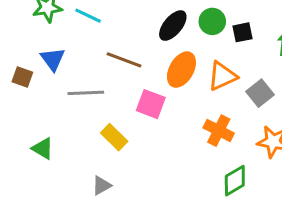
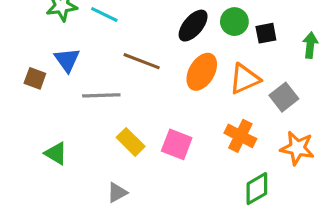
pink square: (151, 104) -> (177, 144), moved

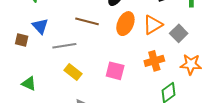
orange cross: (240, 136) -> (154, 61), turned -36
yellow rectangle: (131, 142) -> (73, 72), moved
green triangle: (56, 153) -> (29, 83), moved

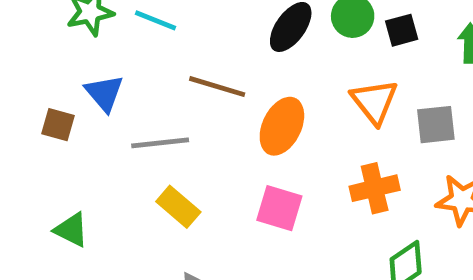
orange ellipse: (125, 24) -> (282, 126), moved
orange triangle: (153, 25) -> (374, 102), turned -40
gray square: (179, 33) -> (436, 125), turned 36

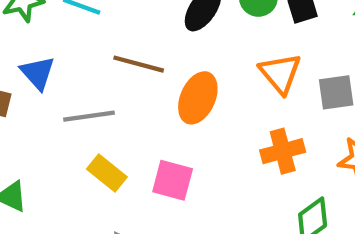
pink square: (279, 208) -> (173, 180), moved

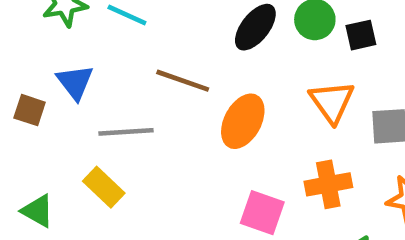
yellow rectangle: (107, 173) -> (104, 187), moved
pink square: (173, 180) -> (262, 213), moved

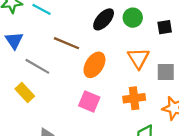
black square: (361, 35) -> (165, 27), moved
gray line: (126, 132) -> (37, 66), turned 30
pink square: (262, 213) -> (89, 101), moved

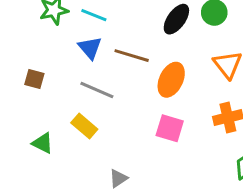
blue triangle: (14, 40) -> (90, 48), moved

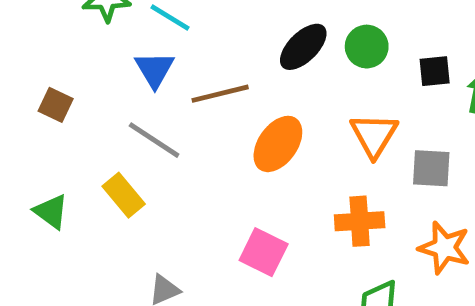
brown line: (132, 56) -> (220, 94), turned -40
pink square: (170, 128) -> (264, 252), moved

